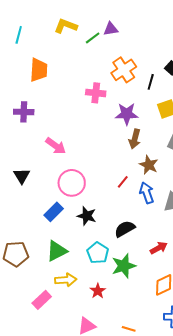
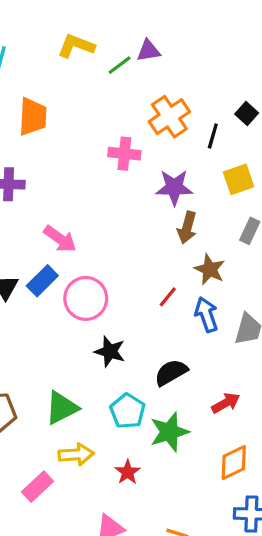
blue rectangle: (54, 212) -> (42, 281), moved

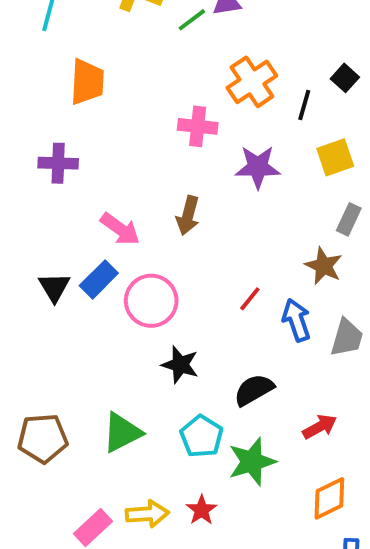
brown arrow: (187, 228) -> (188, 216), moved
brown star: (210, 269) -> (324, 266), moved
yellow arrow: (76, 454) -> (147, 514), moved

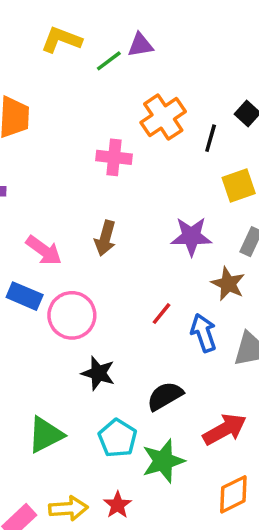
purple star: (258, 167) -> (191, 236), moved
blue rectangle: (99, 279) -> (25, 296), turned 68
red arrow: (320, 427) -> (225, 429), size x1.4

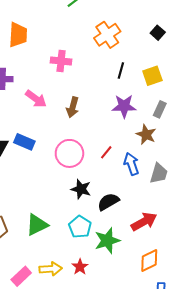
black line: (211, 138) -> (121, 70), moved
pink cross: (114, 157) -> (61, 61), moved
pink arrow: (44, 250) -> (36, 99), moved
pink circle: (72, 315) -> (69, 153), moved
black star: (98, 373) -> (81, 189), moved

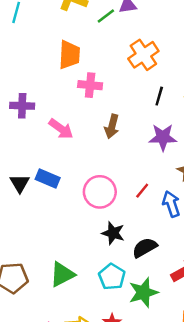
orange trapezoid: (18, 35) -> (69, 55), moved
brown arrow: (73, 107) -> (112, 126), moved

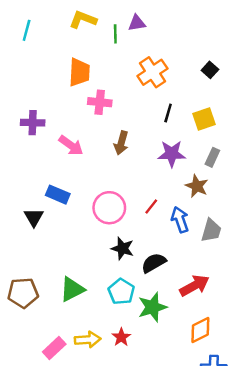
green line: (106, 16) -> (115, 34), turned -54
black triangle: (20, 183) -> (34, 217), moved

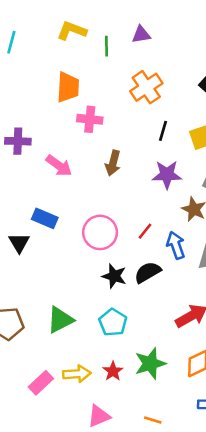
purple triangle: (137, 23) -> (141, 35), moved
black semicircle: (154, 263) -> (148, 272), moved
green star: (152, 307) -> (150, 364), moved

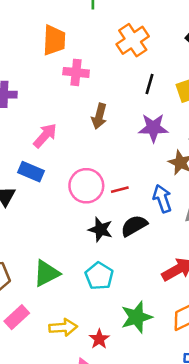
pink arrow: (59, 166) -> (45, 136), moved, turned -84
red line: (145, 231) -> (120, 190), moved, turned 36
red star: (113, 371) -> (99, 339), moved
pink rectangle: (41, 383) -> (17, 317), moved

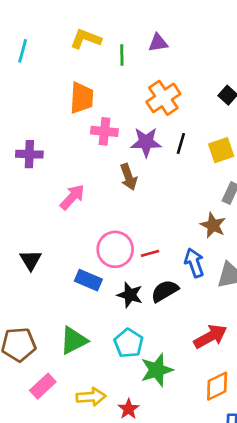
brown arrow: (99, 116) -> (129, 177), turned -35
purple star: (153, 128) -> (146, 142), moved
blue rectangle: (31, 172) -> (88, 280), moved
green star: (137, 317) -> (157, 370), moved

